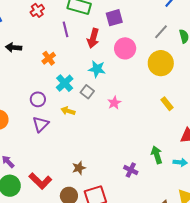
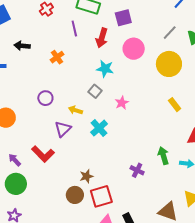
cyan cross: (65, 83) -> (99, 128), moved
purple triangle: (41, 124) -> (63, 129), moved
brown star: (79, 168) -> (86, 176), moved
red L-shape: (40, 181) -> (43, 154), moved

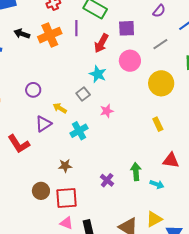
gray line: (170, 33) -> (160, 44), moved
orange cross: (57, 57) -> (50, 35), moved, size x1.6
brown star: (86, 176) -> (65, 166), moved

